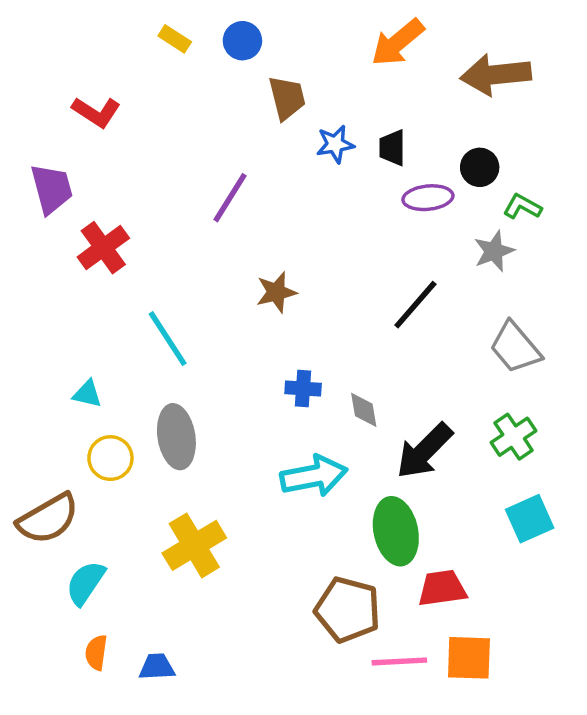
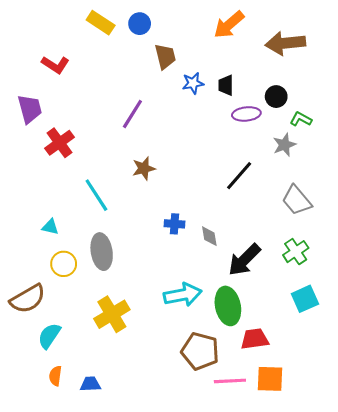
yellow rectangle: (175, 39) -> (101, 23), size x1.5
brown star: (276, 292) -> (144, 168), moved
cyan arrow: (314, 476) -> (183, 295), moved

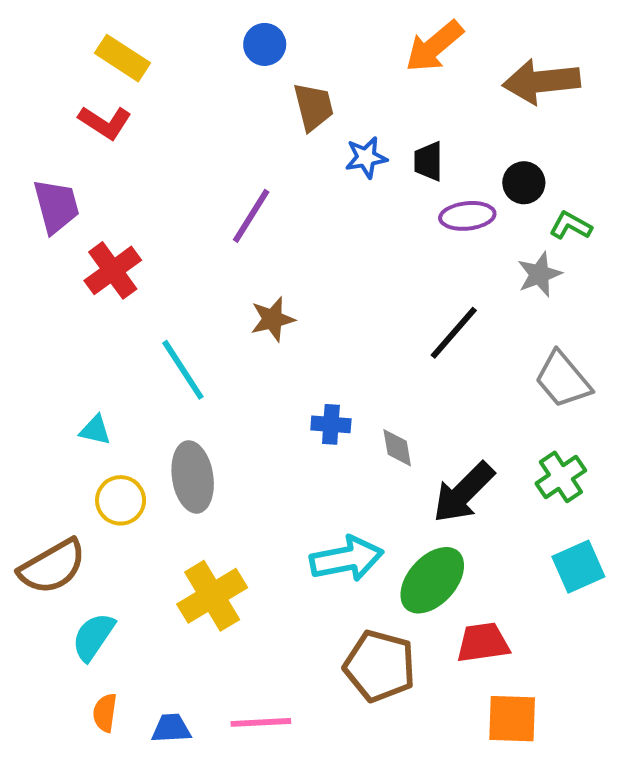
yellow rectangle: (101, 23) -> (122, 58), moved
green ellipse: (228, 306) -> (432, 580), turned 54
pink line: (230, 381) -> (261, 722), moved

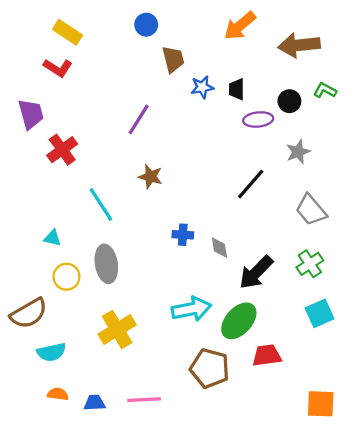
green L-shape: (571, 226) -> (325, 90), moved
brown star: (273, 319) -> (150, 177), turned 30
cyan semicircle: (93, 637) -> (51, 352), turned -136
orange semicircle: (105, 713) -> (58, 394), turned 90
orange square: (512, 719) -> (321, 404), moved

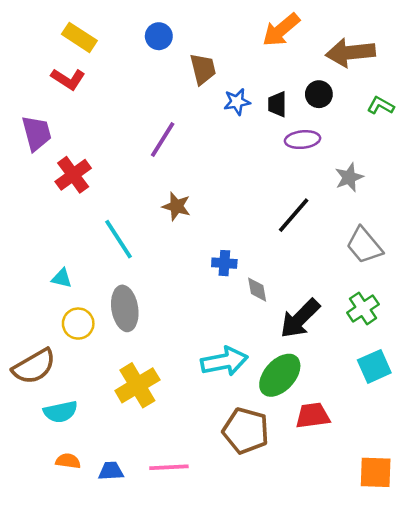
blue circle: (146, 25) -> (159, 36), moved
black circle: (289, 101) -> (319, 94), moved
blue cross: (183, 235) -> (224, 263), moved

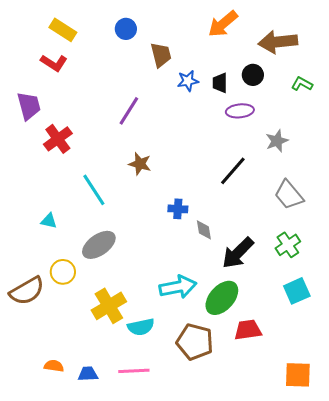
gray ellipse: (125, 308) -> (99, 245), turned 64
yellow circle: (78, 324) -> (63, 272), moved
cyan semicircle: (60, 412) -> (141, 327), moved

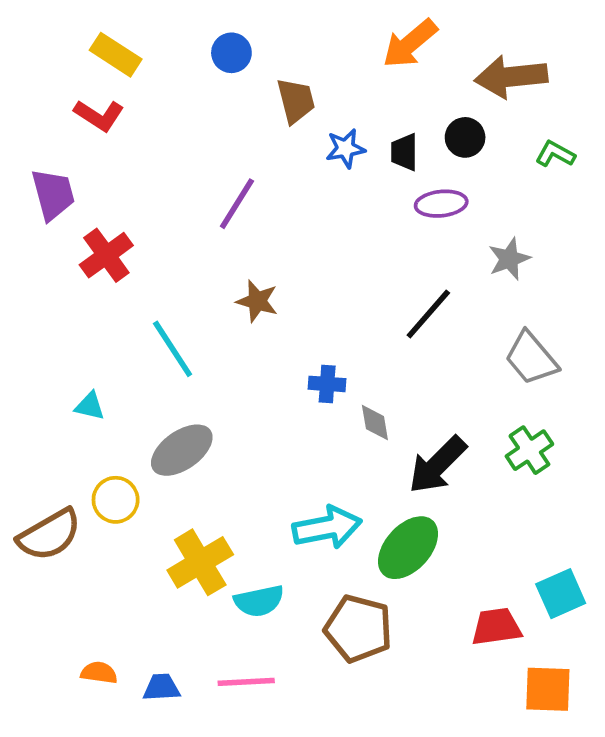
cyan square: (297, 291) -> (561, 594), moved
red trapezoid: (248, 330) -> (496, 627), moved

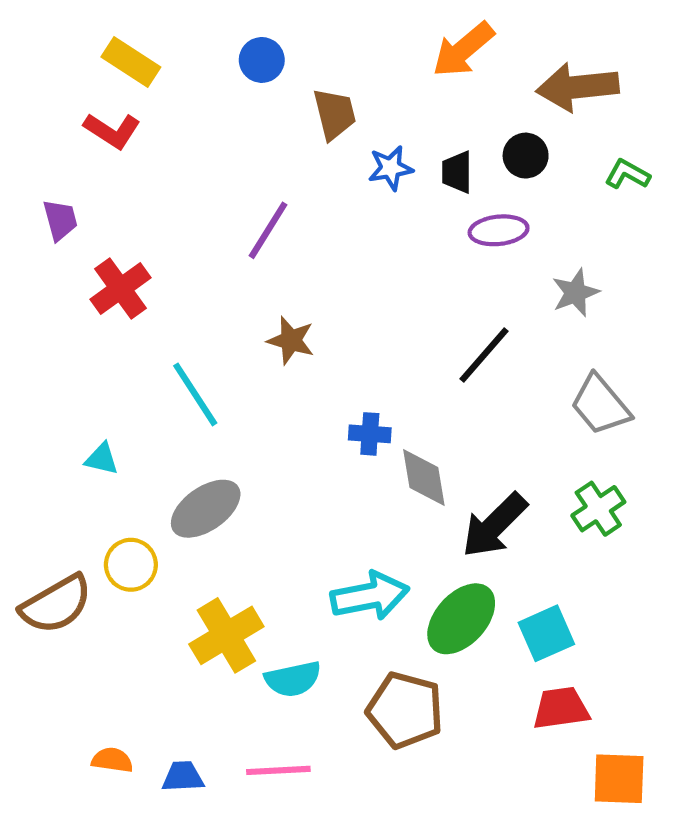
purple trapezoid: (53, 194) -> (60, 220), size x0.7
gray diamond: (375, 423) -> (424, 478), size x1.4
cyan square: (561, 594) -> (546, 633), moved

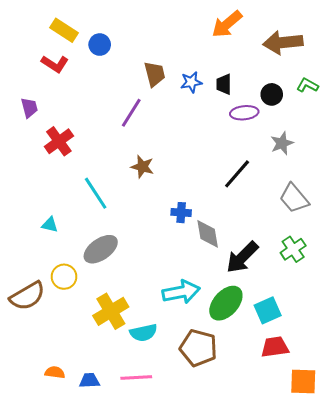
blue circle: (262, 60) -> (100, 45), moved
brown trapezoid: (334, 114) -> (155, 74), moved
black circle: (526, 156) -> (272, 94), moved

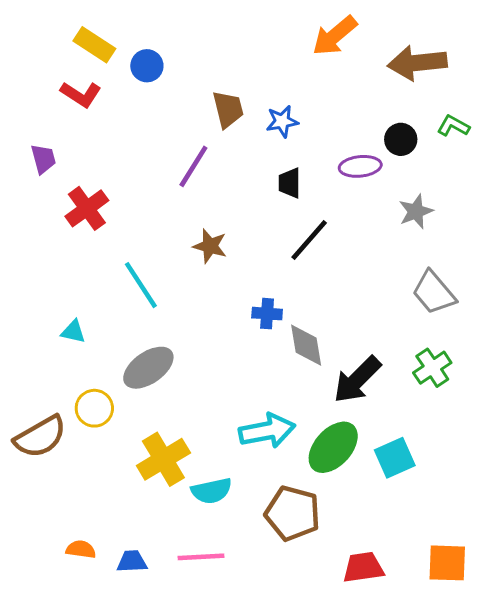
black trapezoid: (224, 84) -> (290, 183), moved
black line: (237, 174) -> (309, 240), moved
red trapezoid: (275, 347) -> (363, 567), moved

